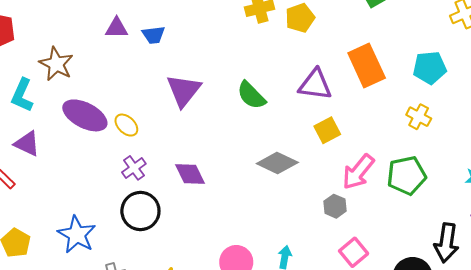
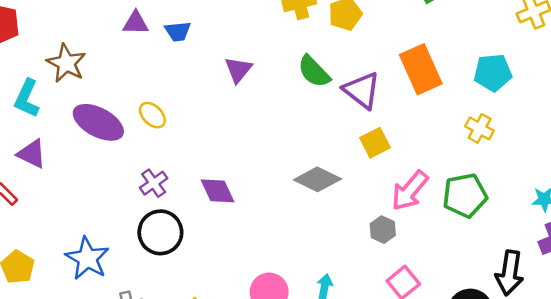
purple triangle: (315, 85) -> (362, 90), turned 30
purple triangle: (184, 90) -> (238, 70), moved, size x0.7
green semicircle: (251, 95) -> (314, 71), moved
yellow ellipse: (126, 125) -> (152, 115), moved

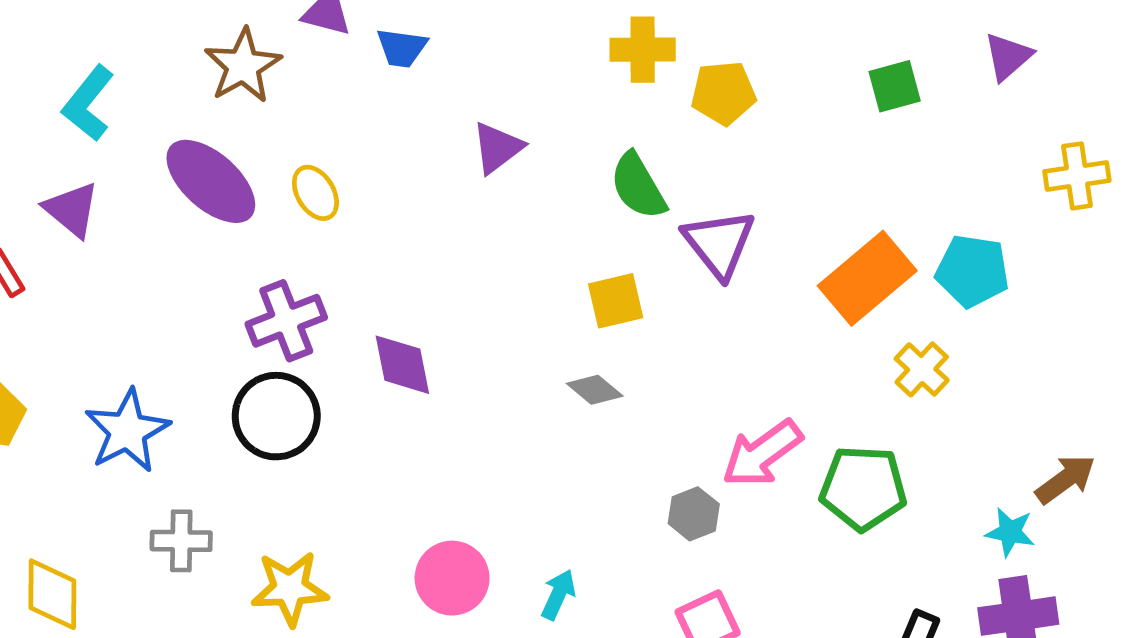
brown star: (66, 63) -> (243, 66), moved
orange rectangle: (421, 69) -> (867, 278), moved, turned 60
yellow square: (375, 143) -> (616, 301), moved
gray diamond: (317, 179) -> (595, 390), size x0.6
purple cross: (154, 183) -> (286, 321), size x1.4

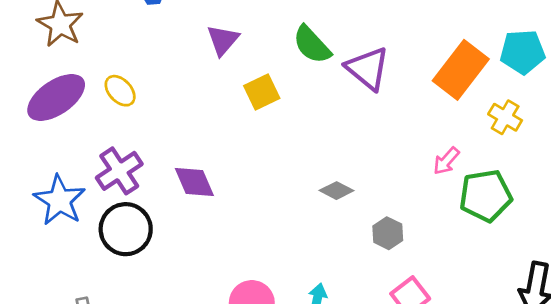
purple ellipse: (211, 181) -> (56, 97), turned -64
yellow square: (616, 301) -> (262, 92), moved
gray diamond: (595, 390) -> (336, 191), moved
blue star: (127, 431) -> (60, 200), moved
pink arrow: (762, 454) -> (446, 161), moved, size x0.6

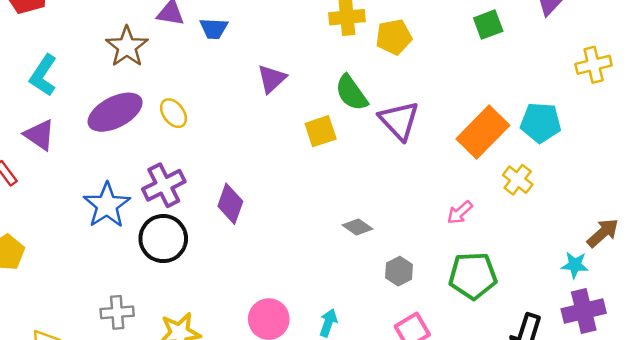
yellow square: (262, 92) -> (321, 131), moved
purple diamond: (194, 182) -> (230, 204), turned 36
green pentagon: (486, 196) -> (473, 276), moved

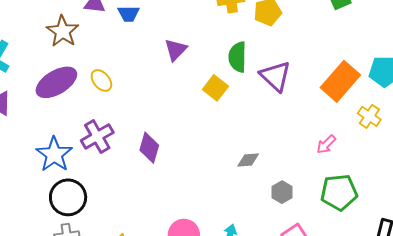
green semicircle: (351, 93) -> (238, 57), turned 40
yellow square: (321, 131) -> (215, 88), turned -30
gray diamond: (358, 227) -> (248, 160), turned -35
black circle: (163, 239) -> (68, 197), moved

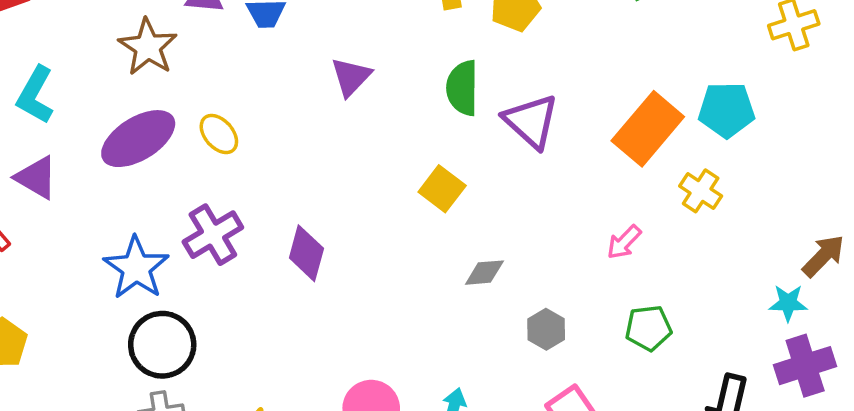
yellow square: (215, 88) -> (442, 189), moved
green pentagon: (339, 192) -> (648, 328), size x0.7

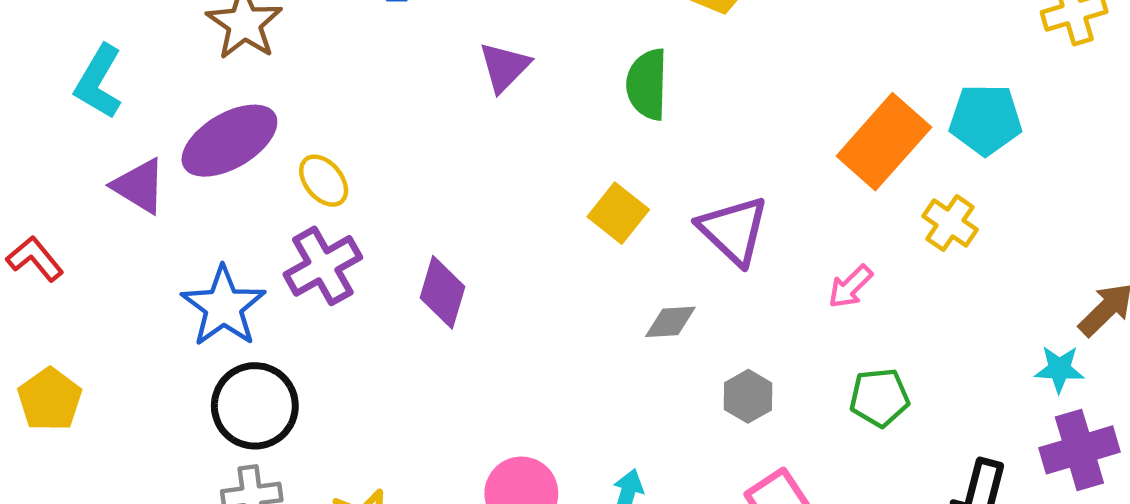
purple triangle: (531, 121) -> (733, 230), moved
yellow ellipse: (219, 134) -> (324, 181), moved
purple triangle: (36, 178) -> (139, 186), moved

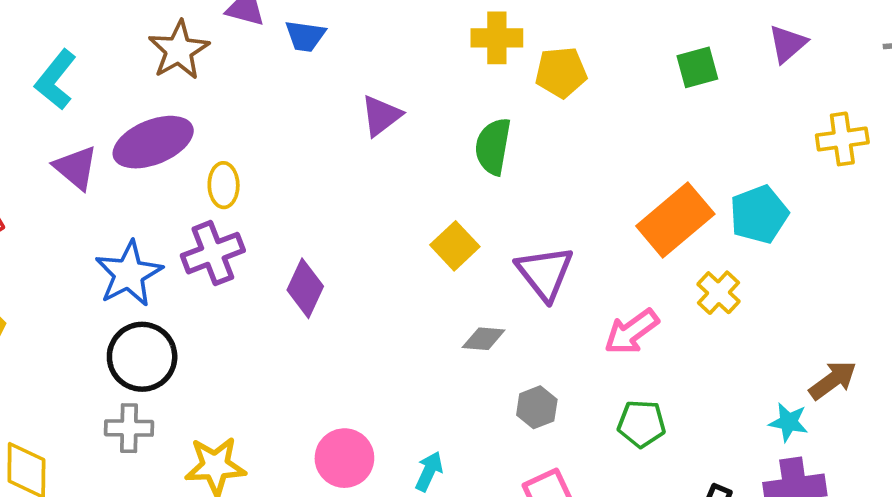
cyan pentagon: (986, 120) -> (759, 214), turned -30
yellow ellipse: (324, 181) -> (224, 185), turned 30
pink arrow: (850, 287) -> (631, 332), size x1.4

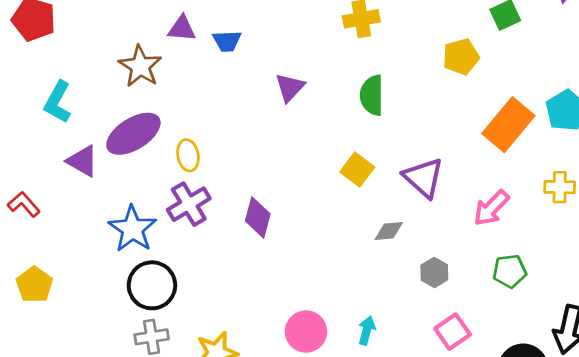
yellow pentagon: (561, 72) -> (461, 57), moved
yellow cross: (718, 293) -> (560, 187), moved, turned -32

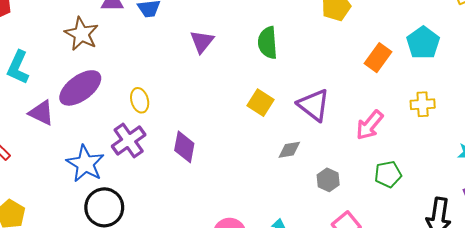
orange rectangle: (508, 125) -> (378, 58), size x0.7
yellow ellipse: (188, 155) -> (140, 100), moved

